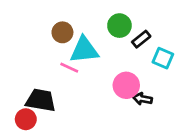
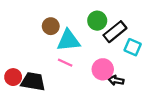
black rectangle: (141, 39) -> (115, 32), size x1.5
pink line: (69, 68) -> (65, 63), moved
red circle: (26, 119) -> (13, 77), moved

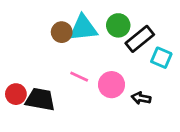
cyan triangle: (68, 41) -> (83, 28), moved
pink circle: (103, 69) -> (112, 85), moved

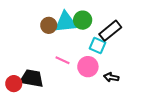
green circle: (118, 25) -> (83, 20), moved
cyan square: (161, 58) -> (97, 45), moved
red circle: (16, 94) -> (14, 84), moved

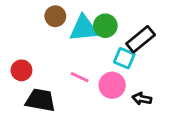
brown circle: (49, 25) -> (55, 16), moved
red circle: (14, 84) -> (21, 70), moved

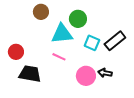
cyan triangle: (84, 28) -> (62, 34), moved
black rectangle: (141, 39) -> (115, 41), moved
pink circle: (112, 85) -> (86, 76), moved

